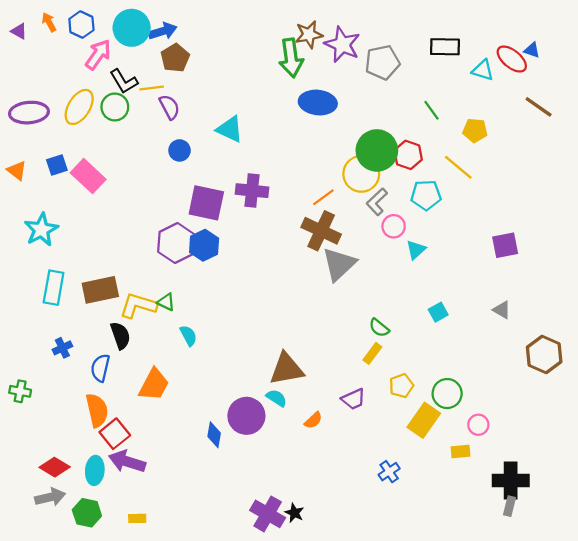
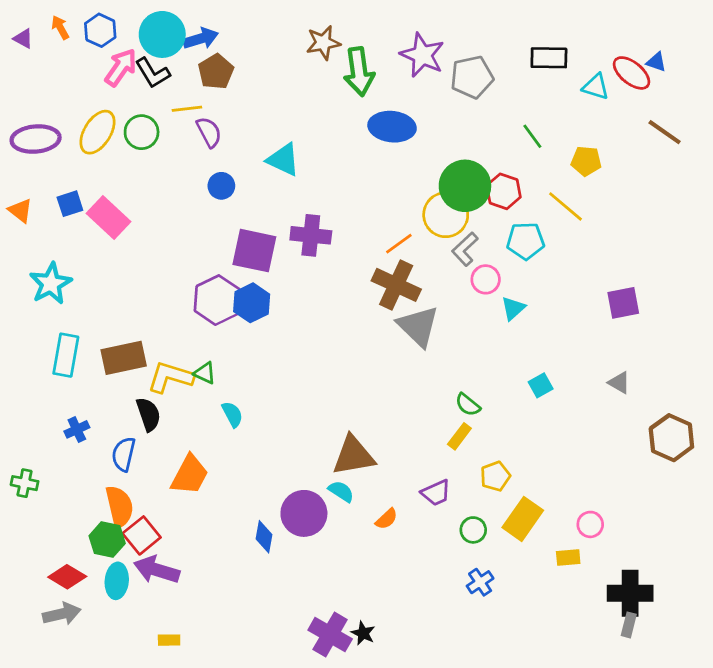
brown star: (309, 34) -> (323, 43), moved
black L-shape: (124, 81) -> (153, 73), moved
gray triangle: (339, 264) -> (418, 326), turned -33
green circle: (447, 394) -> (473, 530), moved, size x0.7
green hexagon: (87, 513) -> (107, 540), moved

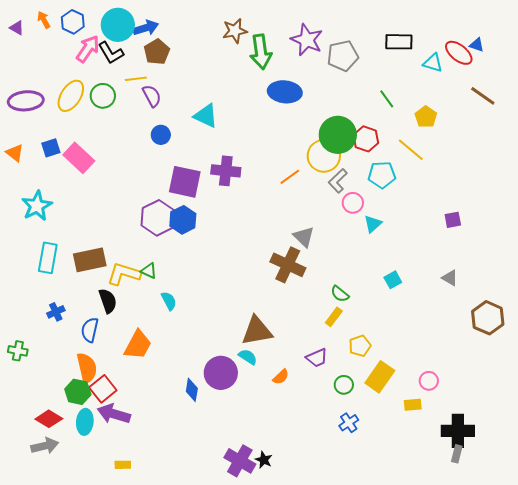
yellow pentagon: (586, 161) -> (426, 117), turned 30
brown cross: (396, 285) -> (288, 265), moved
purple square: (623, 303) -> (453, 220), size x0.7
gray triangle: (418, 326) -> (304, 237), size x0.7

